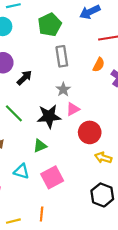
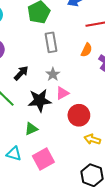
black arrow: (24, 78) -> (21, 73), moved

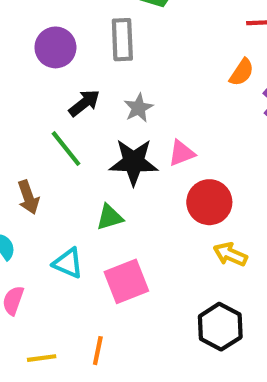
gray rectangle: (51, 42) -> (122, 40), moved
black arrow: (21, 73) -> (84, 103), moved
gray star: (53, 74) -> (138, 108), moved

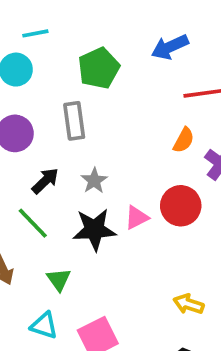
red circle: (209, 202) -> (181, 206), moved
green triangle: (110, 217) -> (59, 280), moved, turned -44

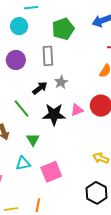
black arrow: (45, 181) -> (40, 88), moved
gray star: (94, 181) -> (61, 82), moved
cyan triangle: (44, 325) -> (23, 163), turned -35

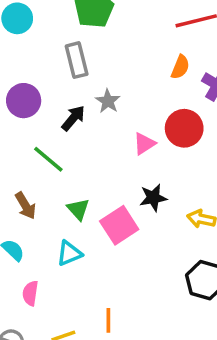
purple circle: (16, 60) -> (24, 101), moved
black star: (54, 114) -> (153, 198), moved, size x0.7
pink square: (51, 172) -> (119, 225), moved

